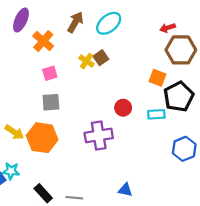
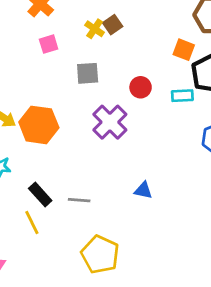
gray square: (51, 102) -> (88, 73), moved
purple cross: (99, 135) -> (110, 122), turned -36

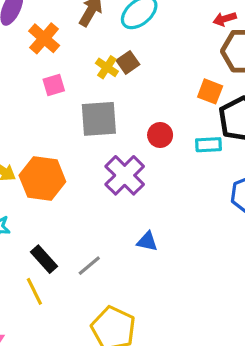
gray square: (88, 73) -> (99, 119), size x1.4
blue triangle: (143, 190) -> (147, 241), moved
gray line: (79, 200) -> (89, 266), turned -45

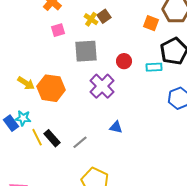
orange square: (210, 91) -> (151, 23), moved
yellow line: (34, 291) -> (37, 137), moved

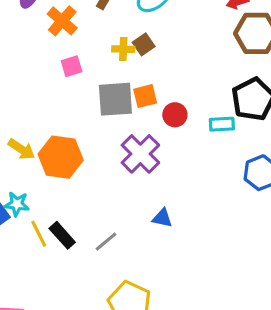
yellow cross: (91, 19) -> (123, 49), turned -32
orange square: (151, 23) -> (145, 96), moved, turned -35

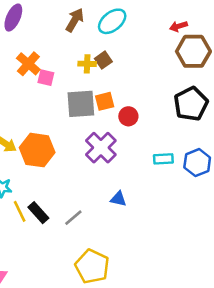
orange cross: (62, 21) -> (28, 64), moved
pink square: (72, 66) -> (46, 78), turned 30
cyan rectangle: (222, 124) -> (163, 159), moved

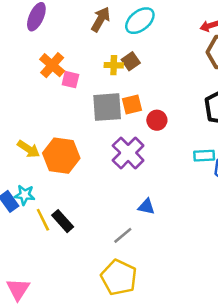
cyan rectangle: (163, 159) -> (204, 156), moved
gray line: (73, 218) -> (123, 235), moved

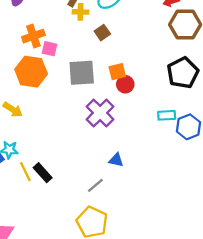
orange cross: (52, 65) -> (33, 36), turned 30
yellow cross: (114, 65) -> (80, 12), moved
orange square: (132, 104) -> (117, 72), moved
orange hexagon: (61, 156) -> (31, 72), moved

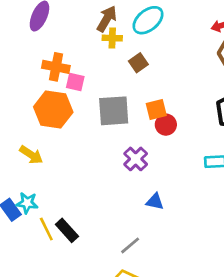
orange cross: (33, 36) -> (56, 67), turned 30
purple cross: (100, 113) -> (136, 159), size x0.7
blue triangle: (116, 160) -> (155, 202), moved

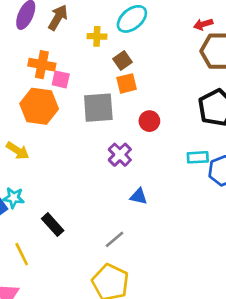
brown arrow: (107, 19) -> (58, 18), moved
orange square: (156, 109) -> (127, 83), moved
yellow line: (46, 229) -> (22, 254), moved

